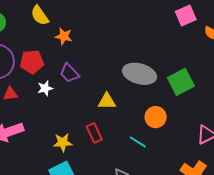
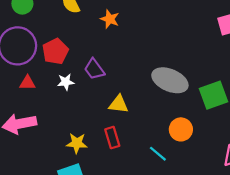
orange star: (64, 36) -> (110, 19), moved
red pentagon: (32, 62) -> (55, 51), turned -30
yellow triangle: (107, 101) -> (119, 104), moved

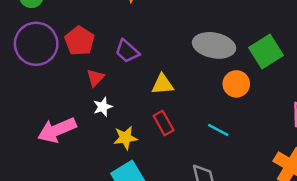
white star: (66, 82) -> (103, 107), moved
red triangle: (27, 83) -> (95, 78), moved, turned -35
orange circle: (181, 129) -> (236, 84), moved

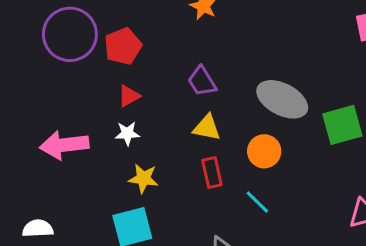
purple trapezoid: (127, 51) -> (202, 81), moved
orange circle: (236, 84) -> (264, 151), moved
red rectangle: (164, 123) -> (212, 172), moved

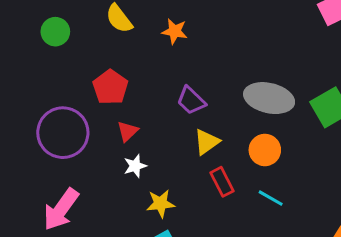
purple circle: (70, 34) -> (63, 133), moved
yellow triangle: (207, 128) -> (207, 142), turned -32
pink arrow: (64, 145) -> (61, 209), moved, turned -33

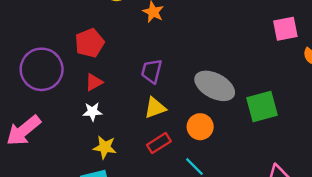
purple trapezoid: (191, 101) -> (152, 71), turned 45
red rectangle: (222, 182) -> (159, 143), turned 70

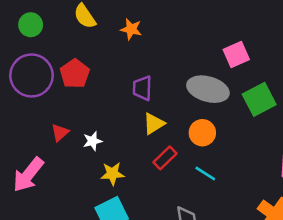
pink square: (285, 29) -> (236, 55), moved
purple circle: (42, 69) -> (32, 75), moved
red triangle: (94, 82) -> (60, 132), moved

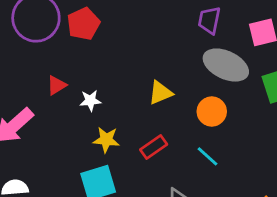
purple trapezoid: (142, 88) -> (209, 20), moved
red rectangle: (165, 158) -> (154, 147), moved

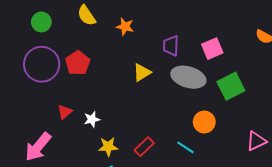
yellow triangle: (160, 93) -> (142, 72), moved
orange circle: (212, 112) -> (204, 122), moved

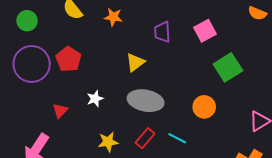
gray ellipse: (188, 77) -> (146, 101), moved
white star: (92, 119) -> (95, 99), moved
cyan line: (185, 147) -> (177, 138), moved

